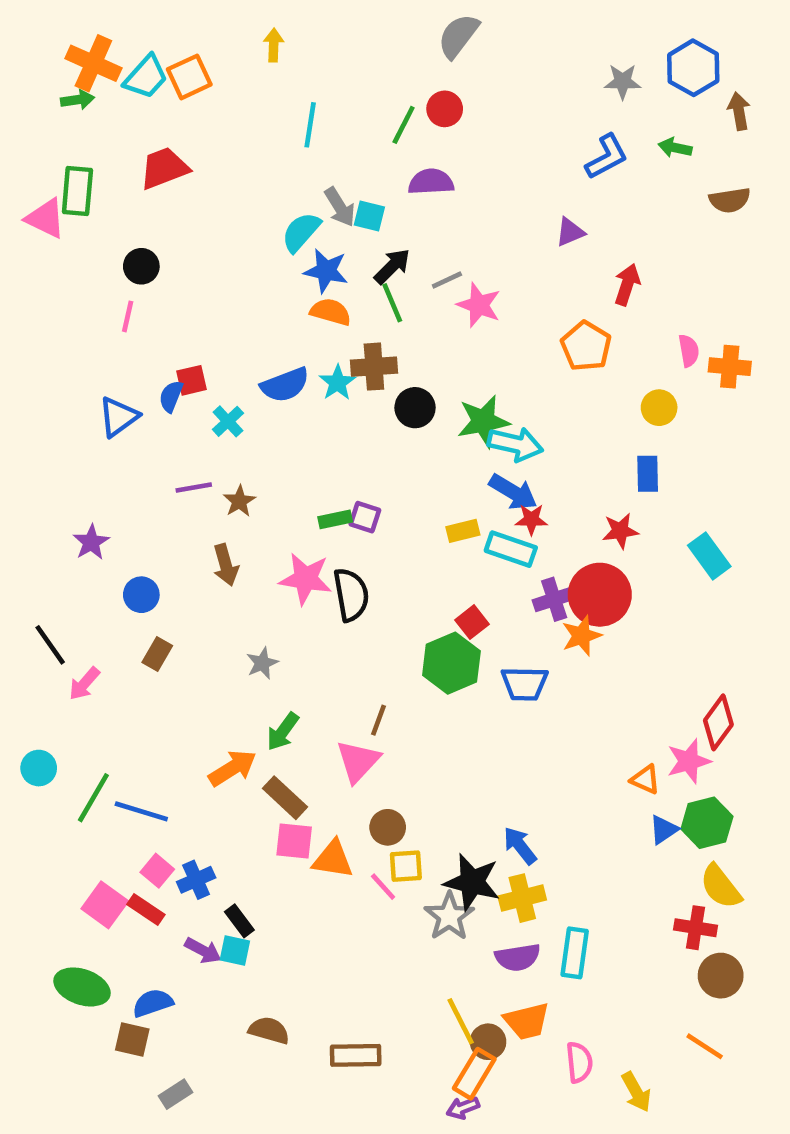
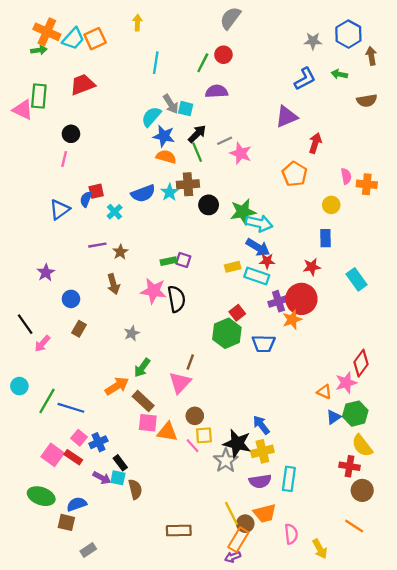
purple triangle: (570, 232) -> (287, 117), size x1.5
brown semicircle: (269, 1030) -> (135, 489), moved, turned 60

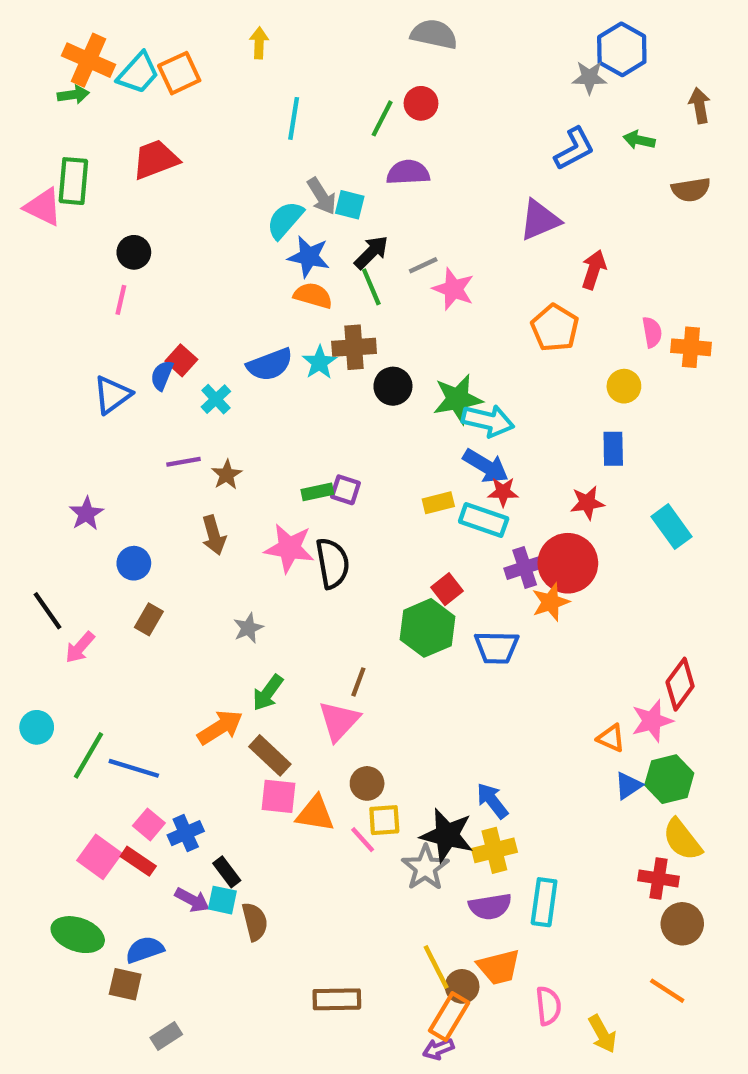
gray semicircle: (230, 18) -> (434, 34), turned 65
blue hexagon: (348, 34) -> (622, 49), moved
red square: (96, 191) -> (181, 360), turned -35

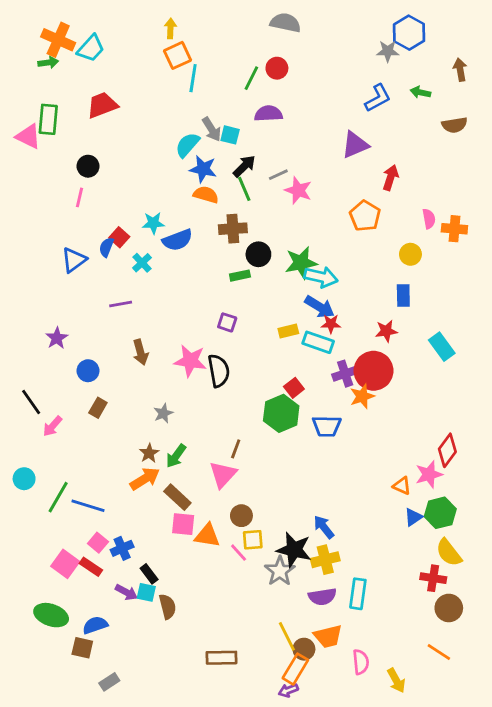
orange square: (179, 73) -> (177, 55), moved
cyan star: (320, 362) -> (153, 223), moved, turned 30
brown star: (227, 475) -> (149, 453), moved
green rectangle: (317, 492) -> (240, 276), moved

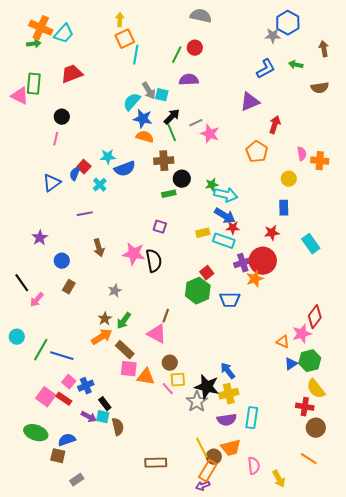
green star: (301, 263) -> (212, 185), size x0.6
pink triangle: (223, 474) -> (157, 334), turned -45

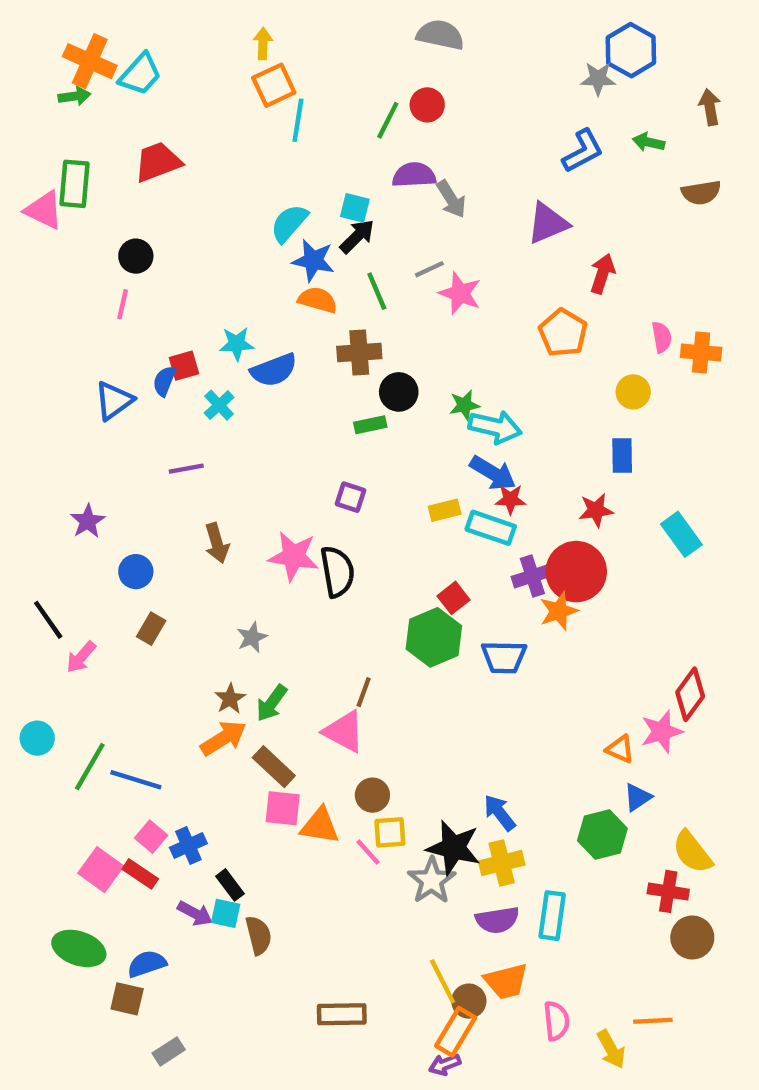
gray arrow: (149, 91) -> (451, 199), moved
black arrow: (172, 117) -> (357, 236), moved
red square: (84, 167) -> (184, 366), turned 32
green hexagon: (310, 361) -> (602, 835), moved
orange line: (309, 459) -> (653, 1021), moved, turned -36

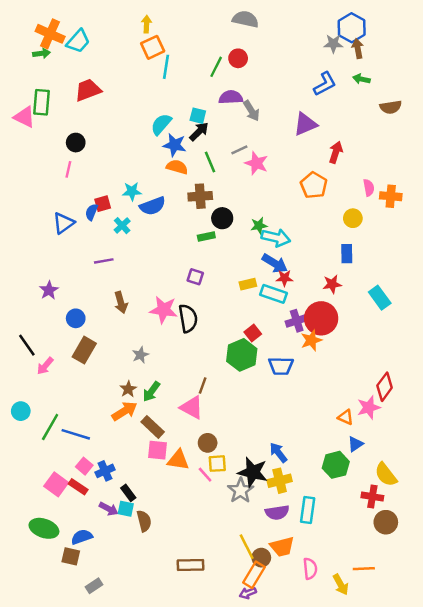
brown arrow: (710, 107) -> (358, 49), moved
brown rectangle: (151, 629) -> (84, 350), size x1.5

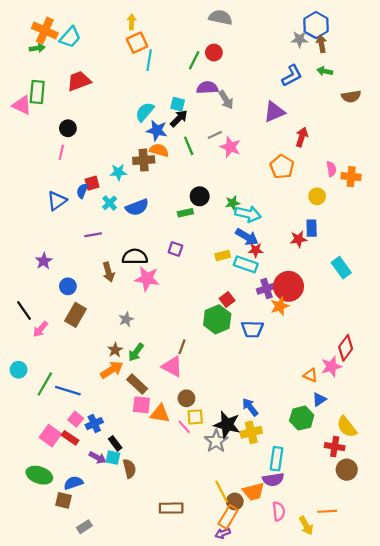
brown cross: (200, 196) -> (144, 160), moved
blue semicircle: (153, 206) -> (137, 207), moved
red star: (332, 284) -> (298, 239), moved
black semicircle: (188, 318) -> (135, 257), moved, turned -80
purple semicircle: (277, 512) -> (273, 480), moved

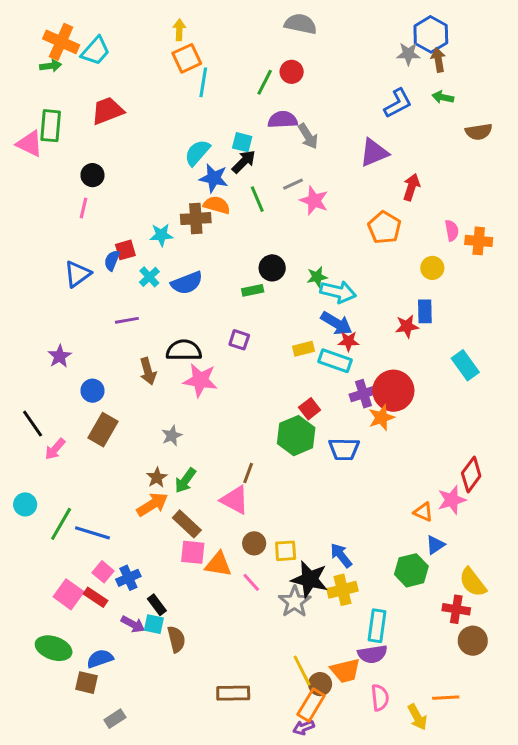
yellow square: (195, 417) -> (286, 551), moved

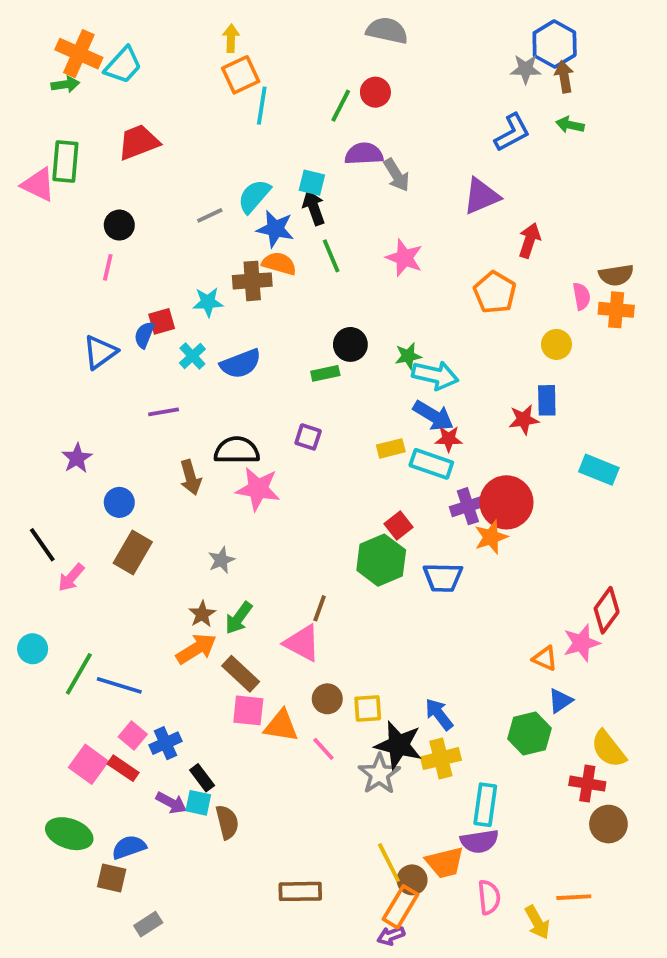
brown semicircle: (479, 132) -> (616, 275), moved
black arrow: (244, 162) -> (314, 208), turned -65
gray line: (293, 184) -> (210, 215), moved
cyan rectangle: (465, 365) -> (599, 470), turned -32

